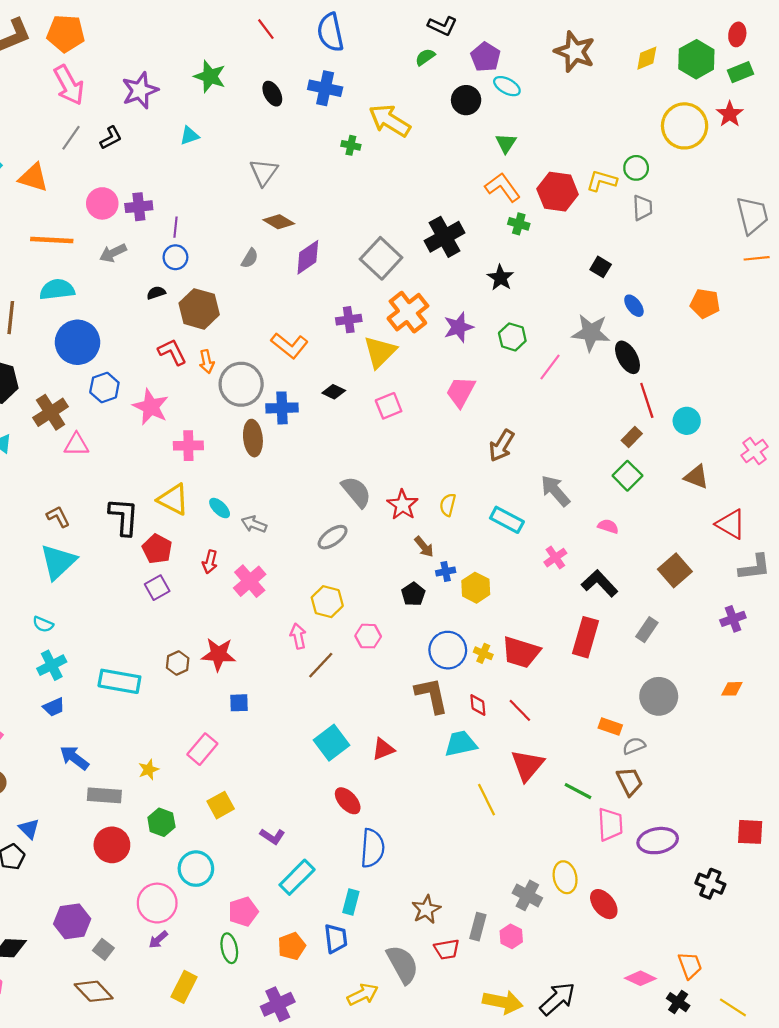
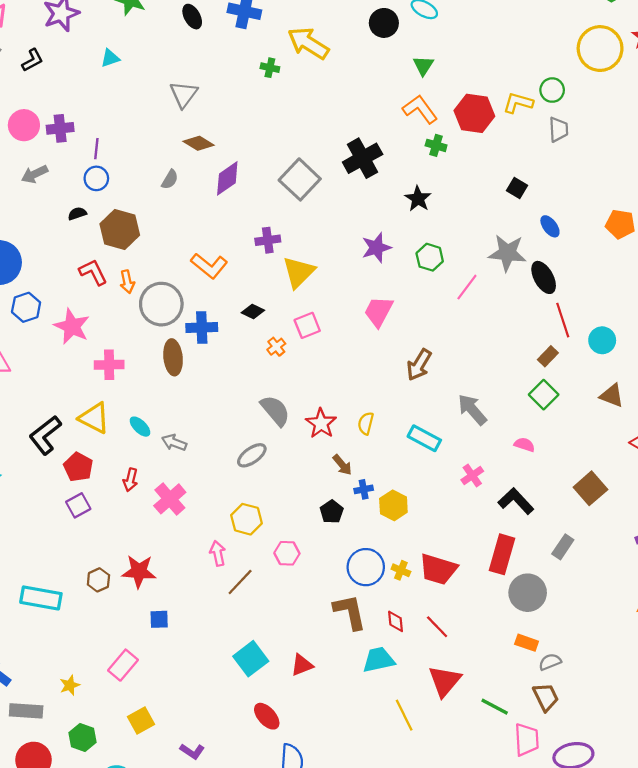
orange cross: (408, 312) -> (276, 347), moved, size x0.5
black L-shape: (124, 517) -> (45, 435), turned -132
gray circle: (659, 696) -> (528, 593), moved

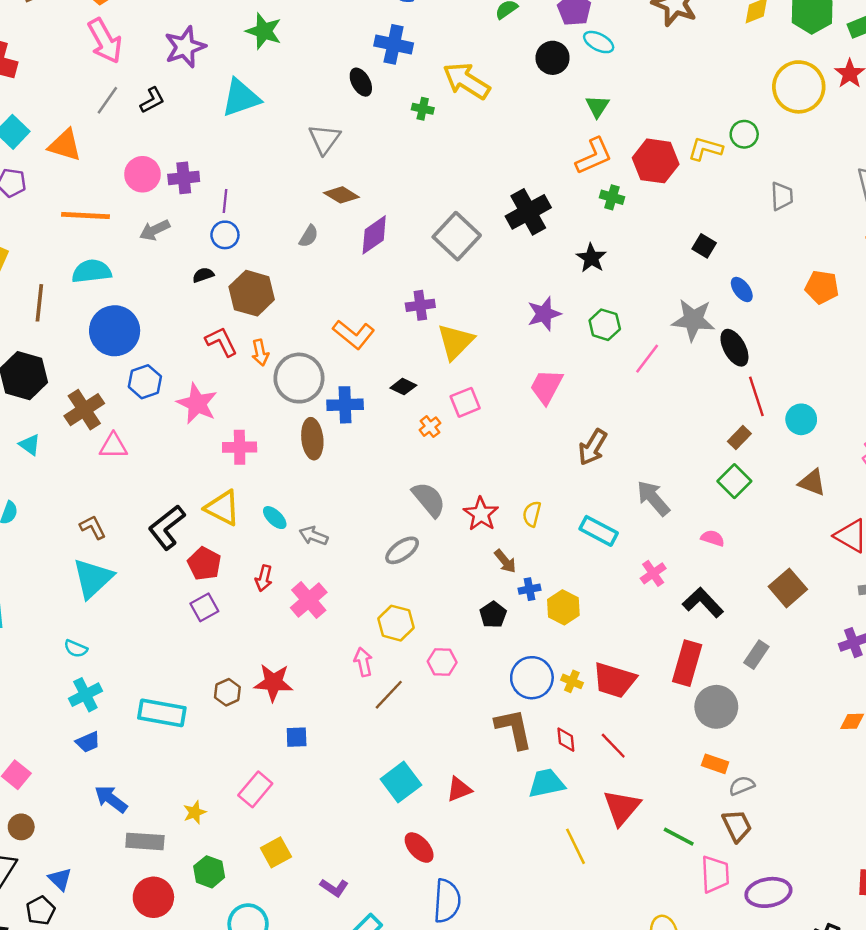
black ellipse: (192, 17) -> (361, 82), moved
cyan triangle: (110, 58) -> (241, 98), size x1.8
orange L-shape: (420, 109) -> (594, 156), turned 102
gray trapezoid: (559, 129) -> (782, 196), moved

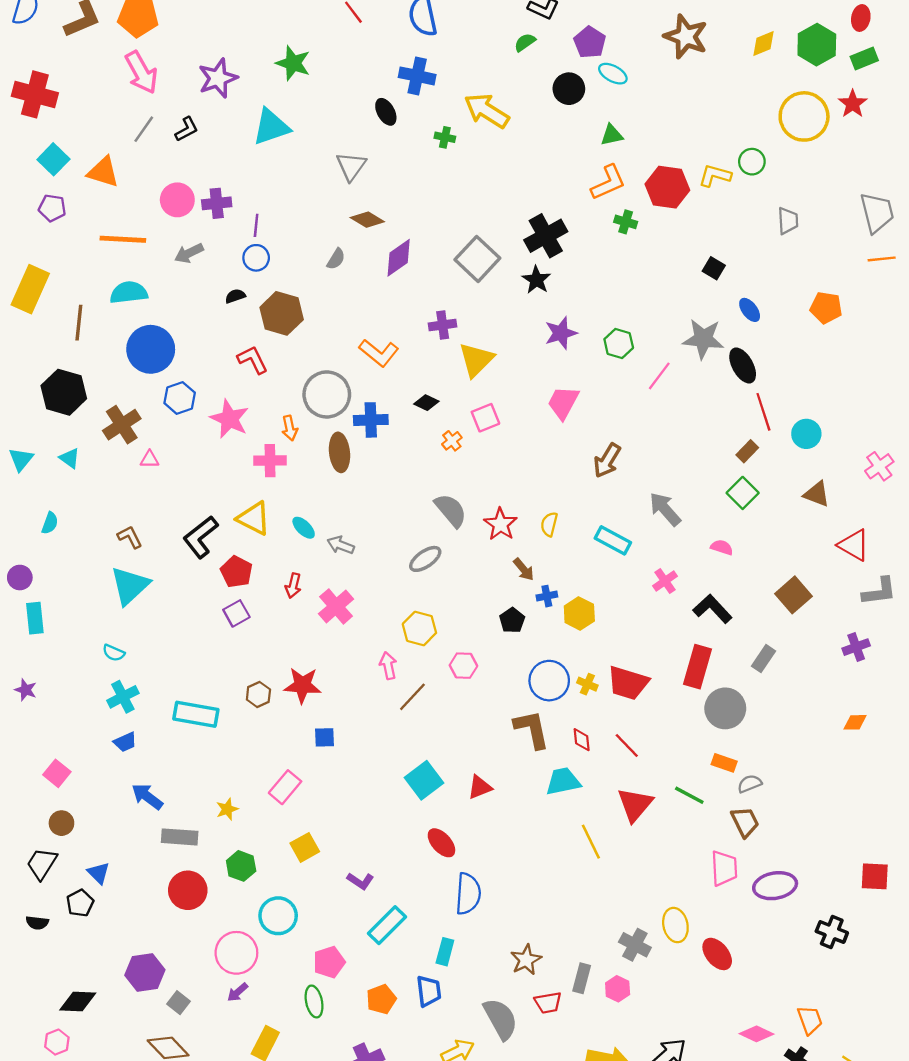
green triangle: (597, 106) -> (612, 135), turned 45
black star: (591, 258) -> (536, 280), moved
orange arrow: (260, 353) -> (290, 428), moved
pink triangle: (113, 446) -> (150, 459), size x0.7
green line: (679, 837) -> (689, 795), moved

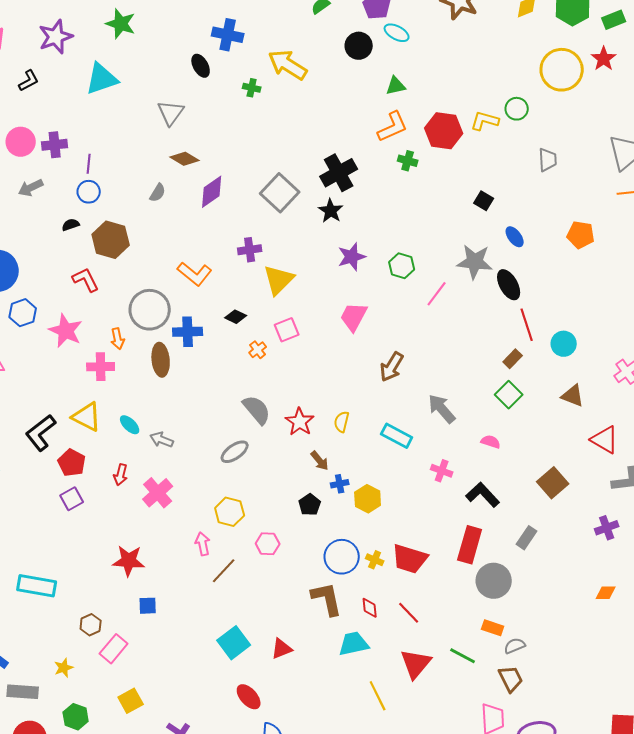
pink cross: (665, 581) -> (442, 471), turned -35
brown hexagon: (258, 695) -> (91, 625), moved

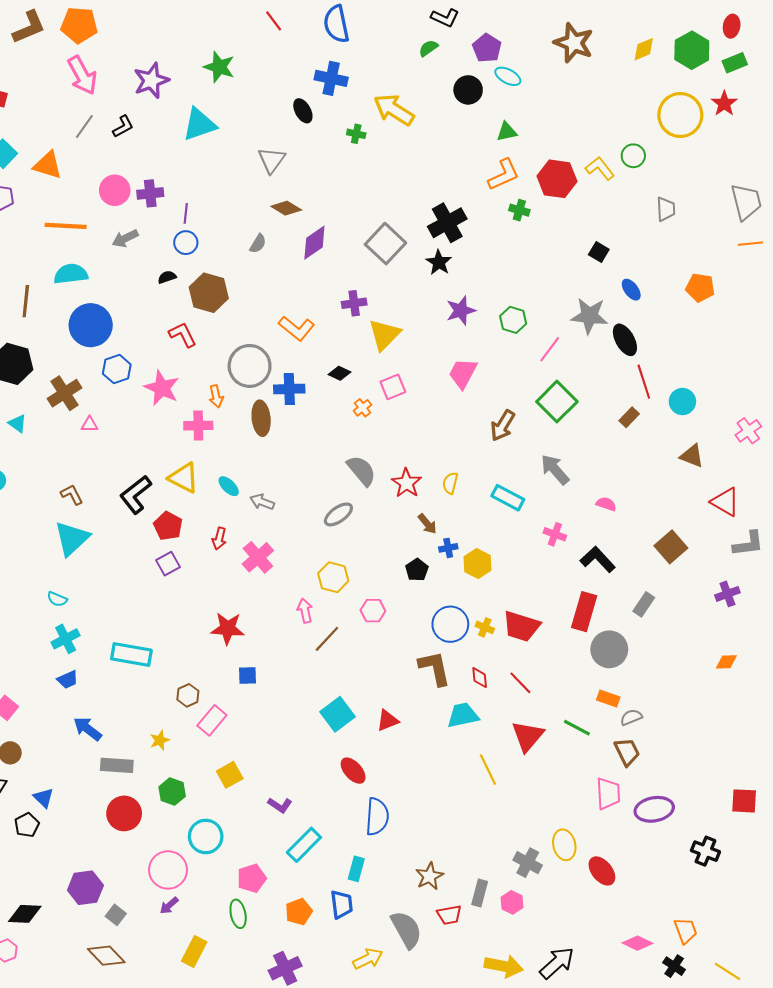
yellow L-shape: (485, 121) -> (600, 168), turned 36
green square: (509, 395) -> (557, 402), moved, size x1.4

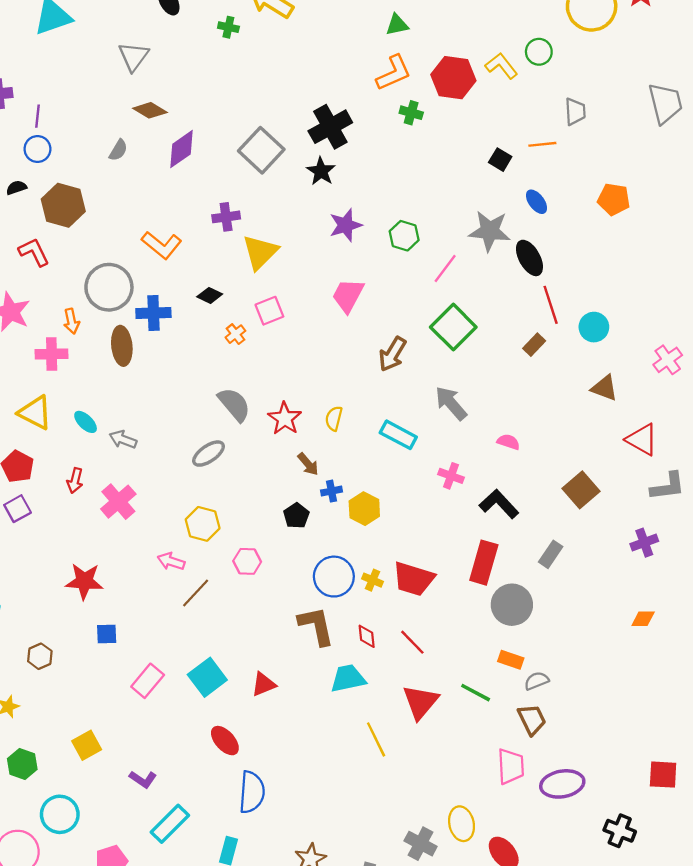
orange line: (750, 244) -> (542, 144), moved
pink arrow: (305, 611) -> (171, 561), turned -60
pink rectangle: (212, 720) -> (148, 681), moved

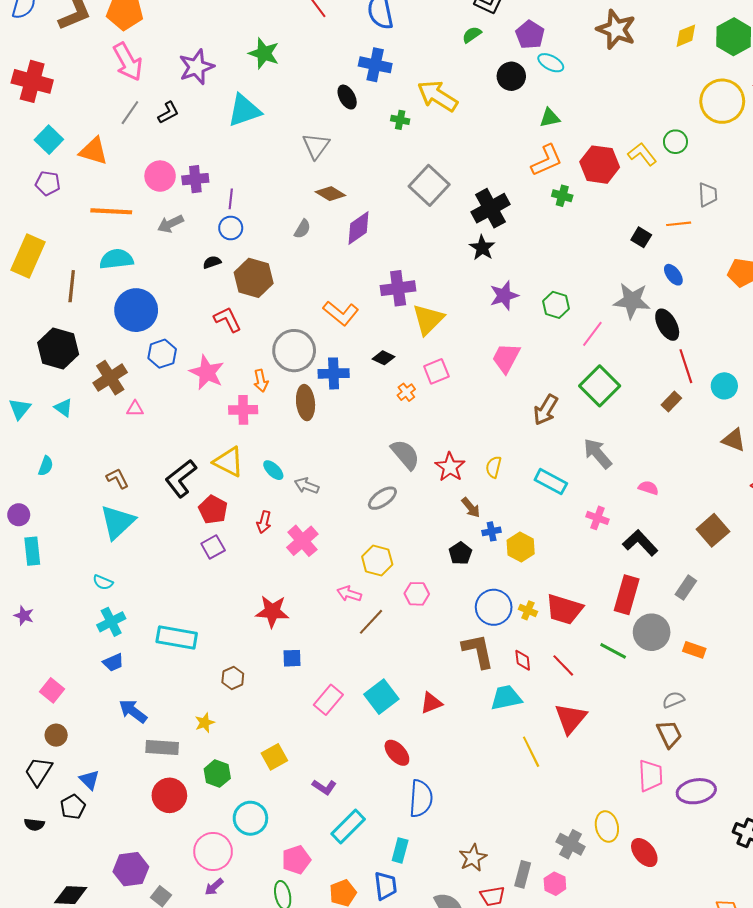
gray square: (261, 150) -> (429, 185), moved
purple cross: (226, 217) -> (398, 288), size x1.4
orange rectangle: (511, 660) -> (694, 650), moved
green line: (476, 693) -> (613, 651), moved

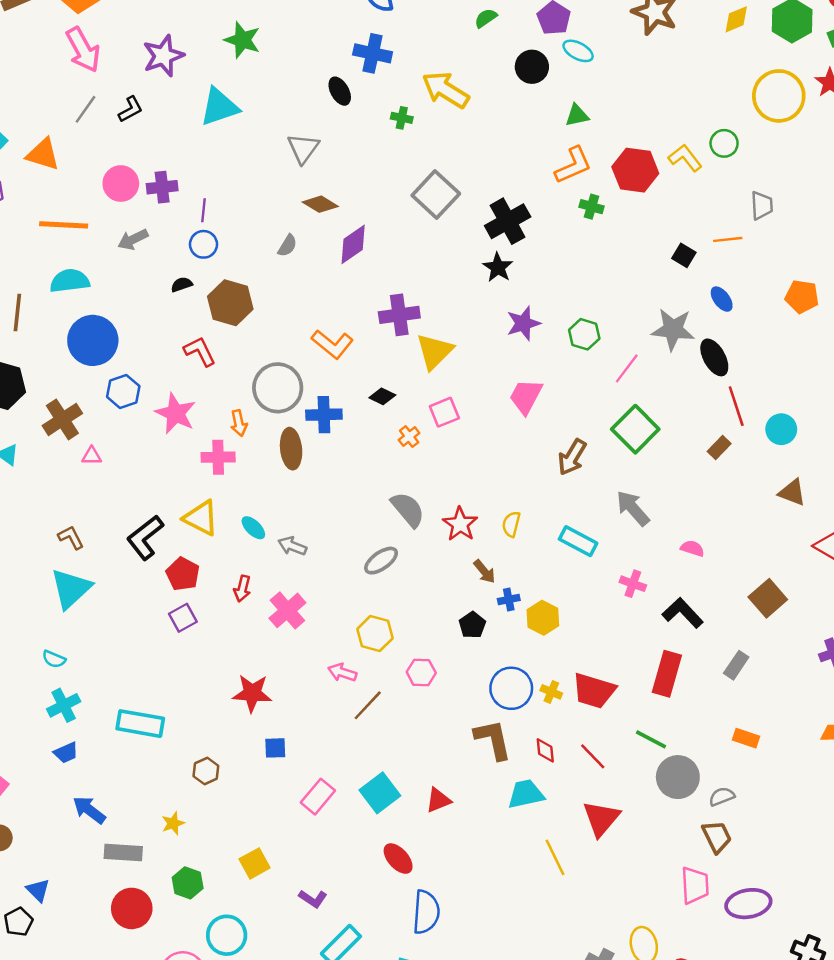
gray circle: (652, 632) -> (678, 777), moved

